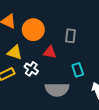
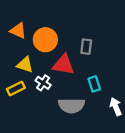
red triangle: (50, 52) -> (64, 65), size x1.5

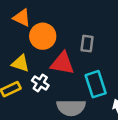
orange triangle: (18, 31) -> (22, 18), moved
cyan rectangle: (94, 84) -> (96, 84), size x1.5

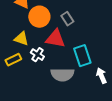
gray rectangle: (87, 44) -> (67, 19), moved, turned -40

